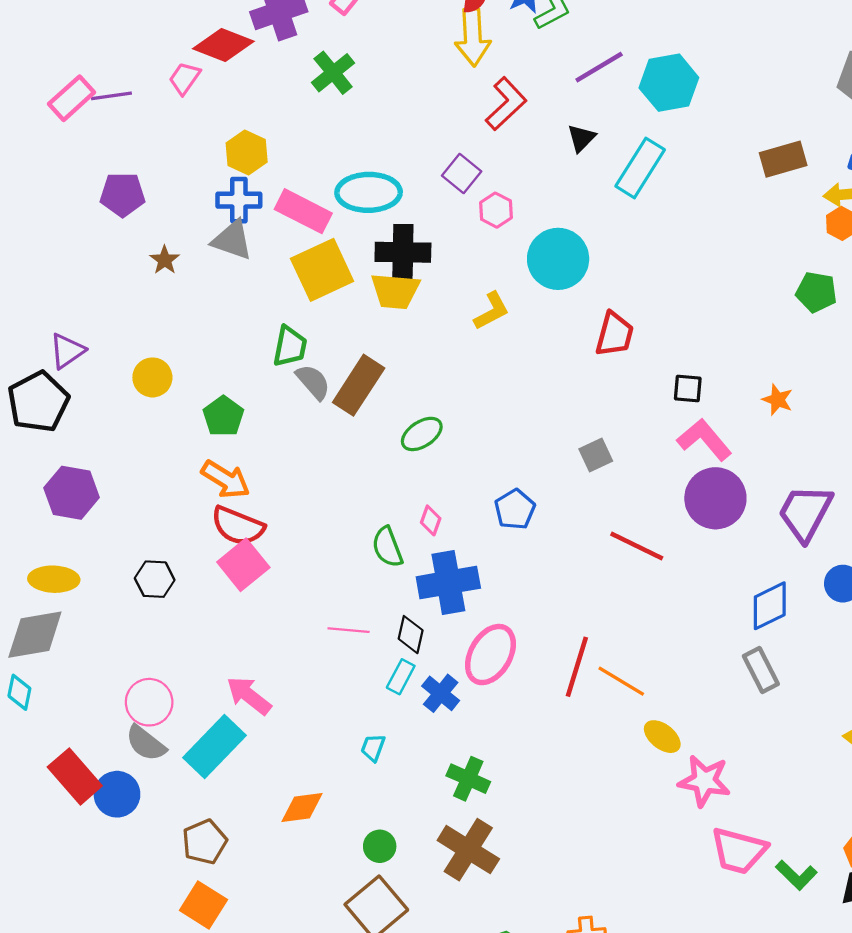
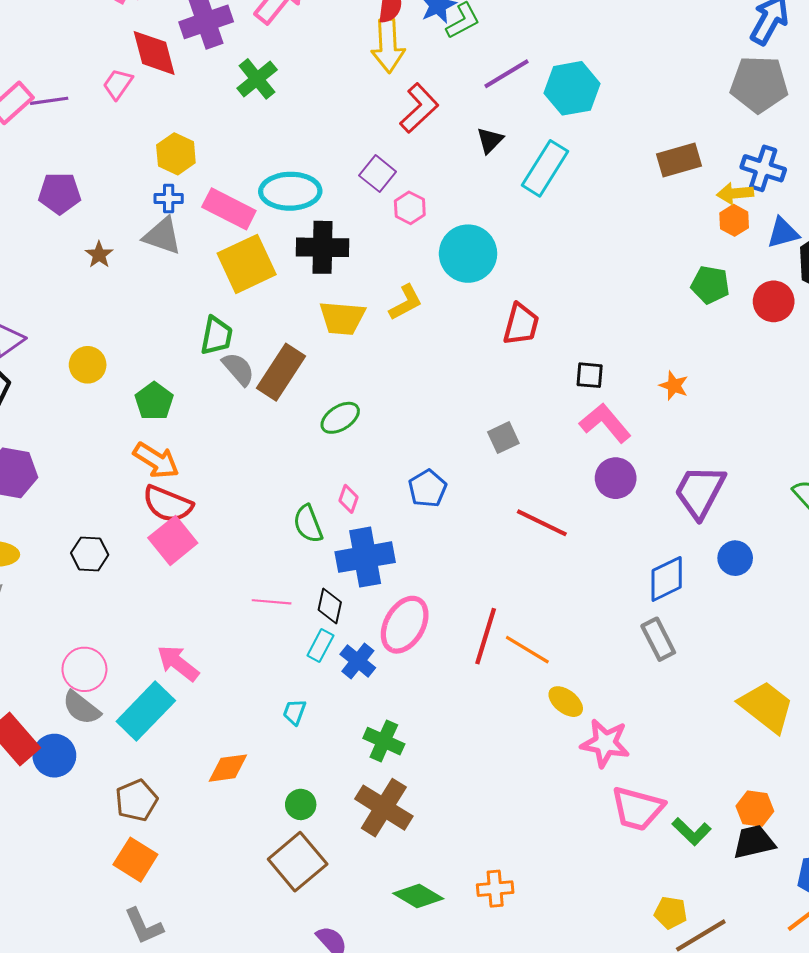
red diamond: (223, 45) -> (154, 53), turned 54
blue cross: (239, 200) -> (169, 198), size x0.7
yellow trapezoid: (395, 291) -> (342, 318), moved
purple circle: (715, 498) -> (616, 478), size x0.7

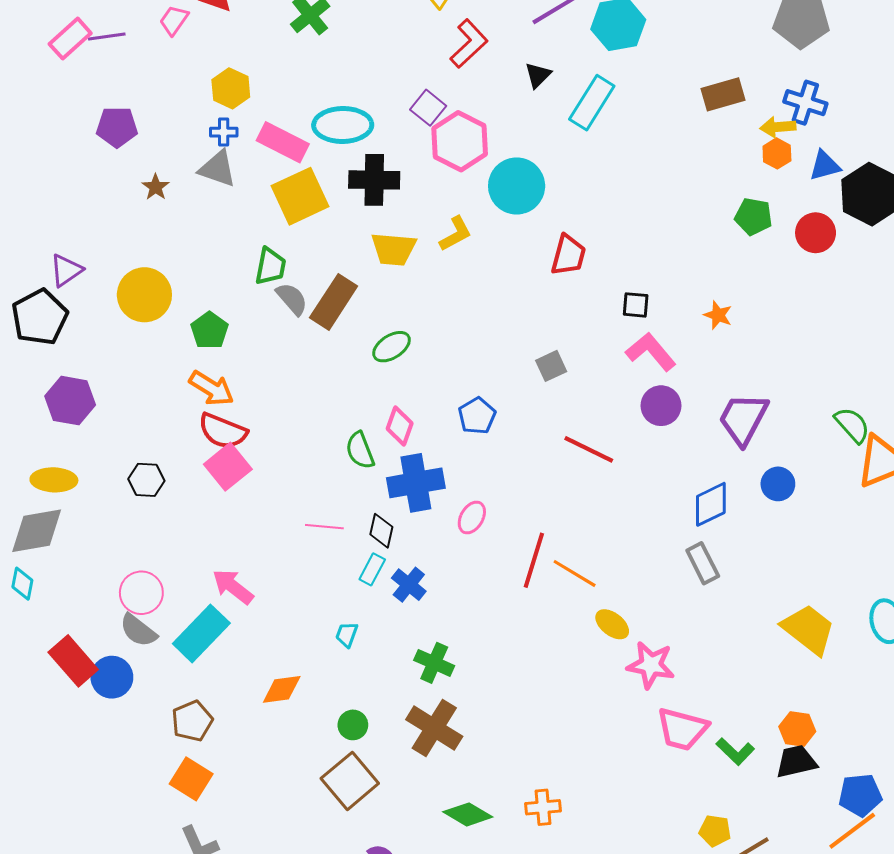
pink hexagon: (410, 208) -> (460, 141), size x1.8
yellow circle: (88, 365) -> (144, 295), size x1.5
pink diamond: (348, 499) -> (400, 426), size x1.4
pink ellipse: (405, 625) -> (472, 518), moved, size x0.6

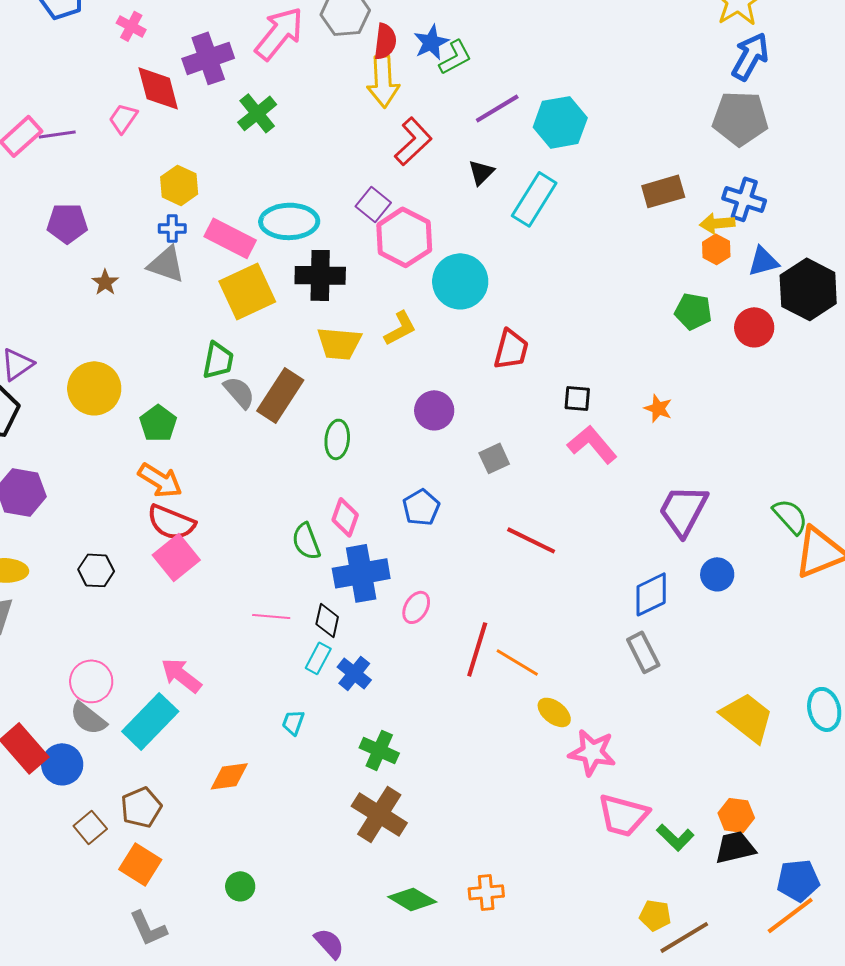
green ellipse: (392, 347) -> (337, 439), turned -51
purple circle: (661, 406) -> (434, 410), moved
green circle: (353, 725) -> (240, 886), moved
brown square: (350, 781) -> (90, 827), moved, size x0.6

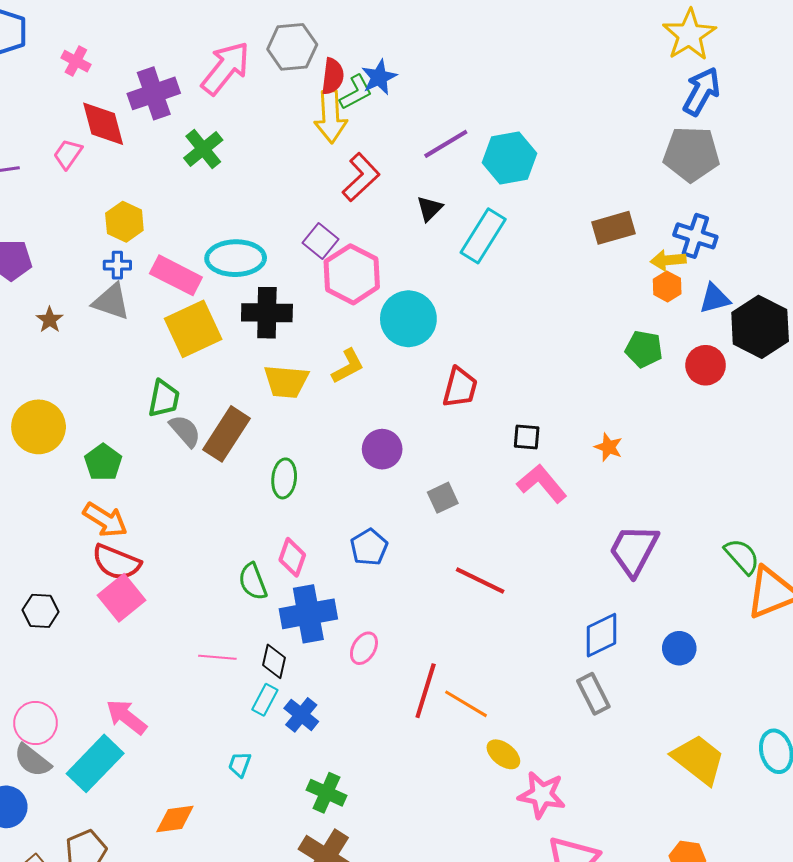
green L-shape: (455, 57) -> (356, 92), moved
blue circle: (717, 574) -> (679, 648), moved

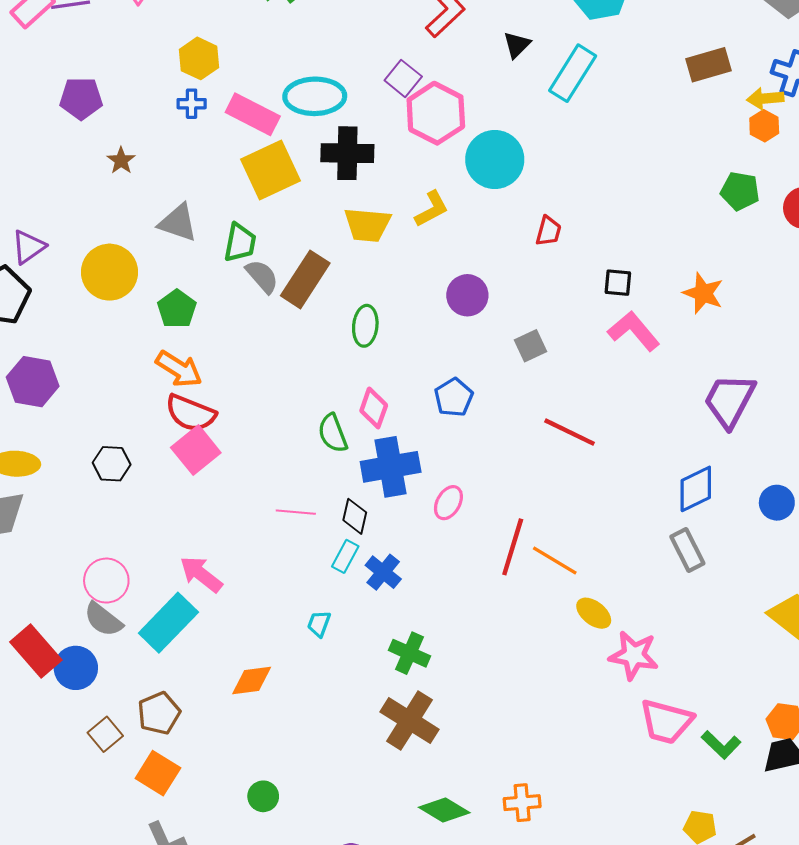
gray triangle: (111, 302) -> (178, 223), moved
red trapezoid: (460, 387) -> (548, 231), size x0.7
orange star: (609, 447) -> (703, 293), size x1.4

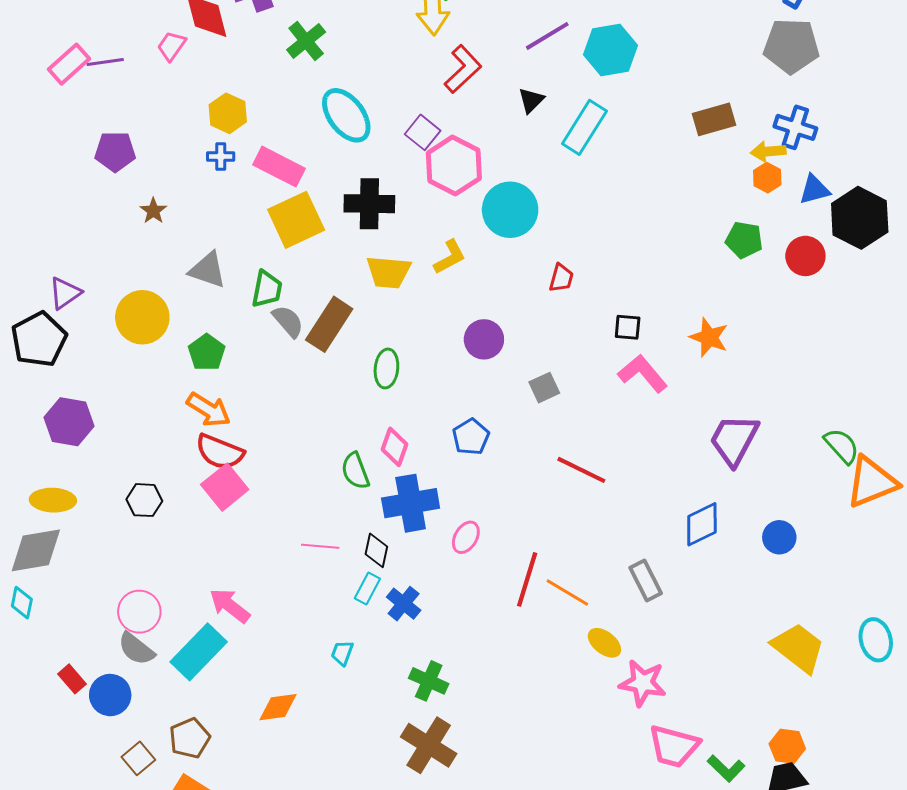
cyan ellipse: (315, 96) -> (346, 115), moved, turned 54
gray rectangle: (687, 550) -> (646, 580), moved
red rectangle: (36, 651) -> (72, 679), size x0.6

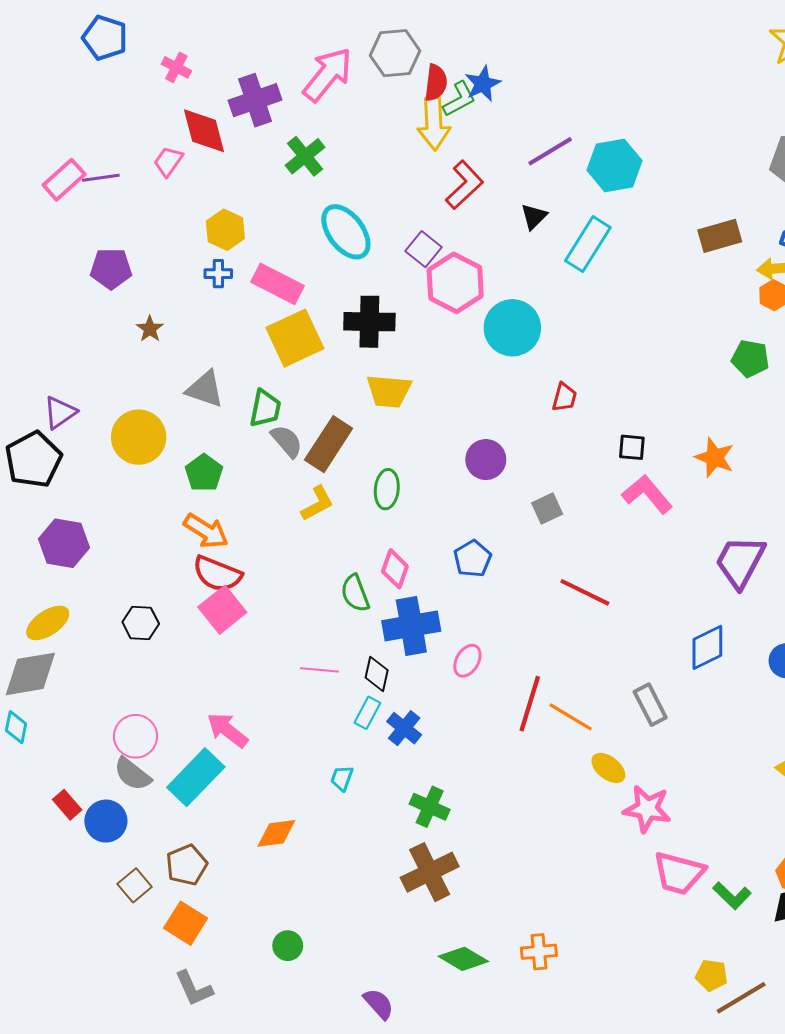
yellow L-shape: (450, 257) -> (317, 503), moved
yellow ellipse: (53, 500) -> (48, 623), turned -36
brown cross: (429, 745) -> (430, 872), turned 32

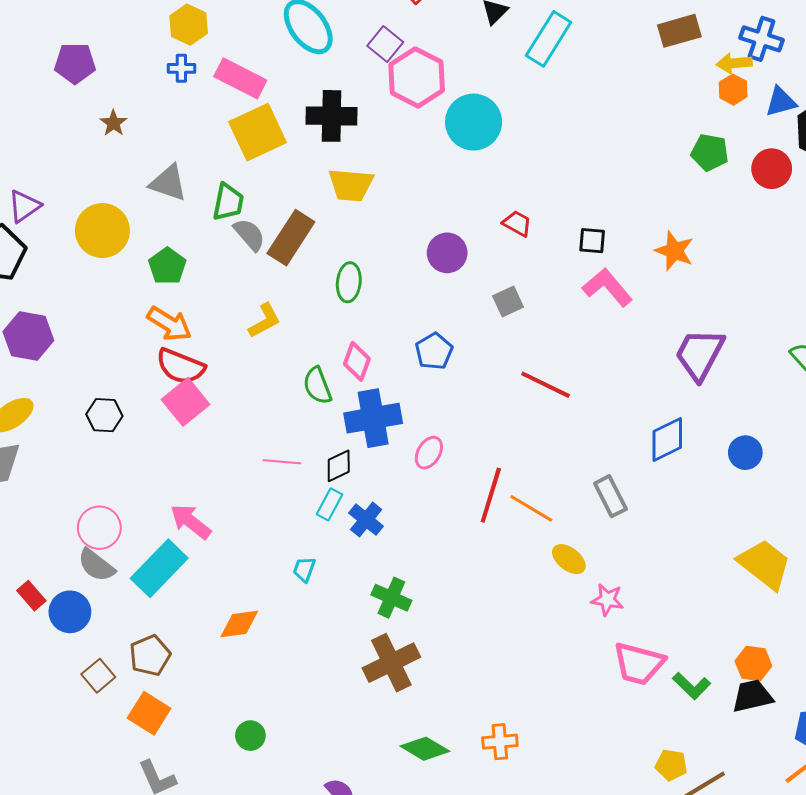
red trapezoid: (564, 397) -> (517, 223), moved, turned -76
yellow L-shape: (317, 503) -> (265, 321), moved
black diamond: (377, 674) -> (339, 466), turned 52
pink star: (647, 809) -> (607, 600), size x0.7

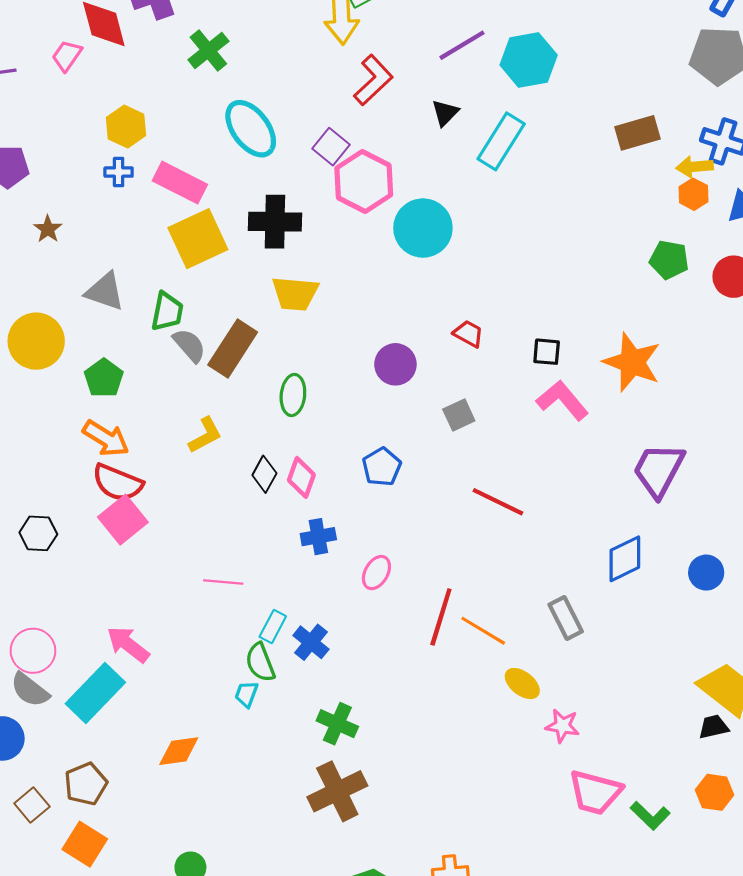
orange star: (674, 251) -> (632, 362), size x1.4
green semicircle: (317, 386) -> (260, 662), moved
blue cross: (373, 418) -> (318, 537), size x0.6
black diamond: (339, 466) -> (264, 474), moved, turned -36
black trapezoid: (752, 696) -> (714, 727), moved, size x0.7

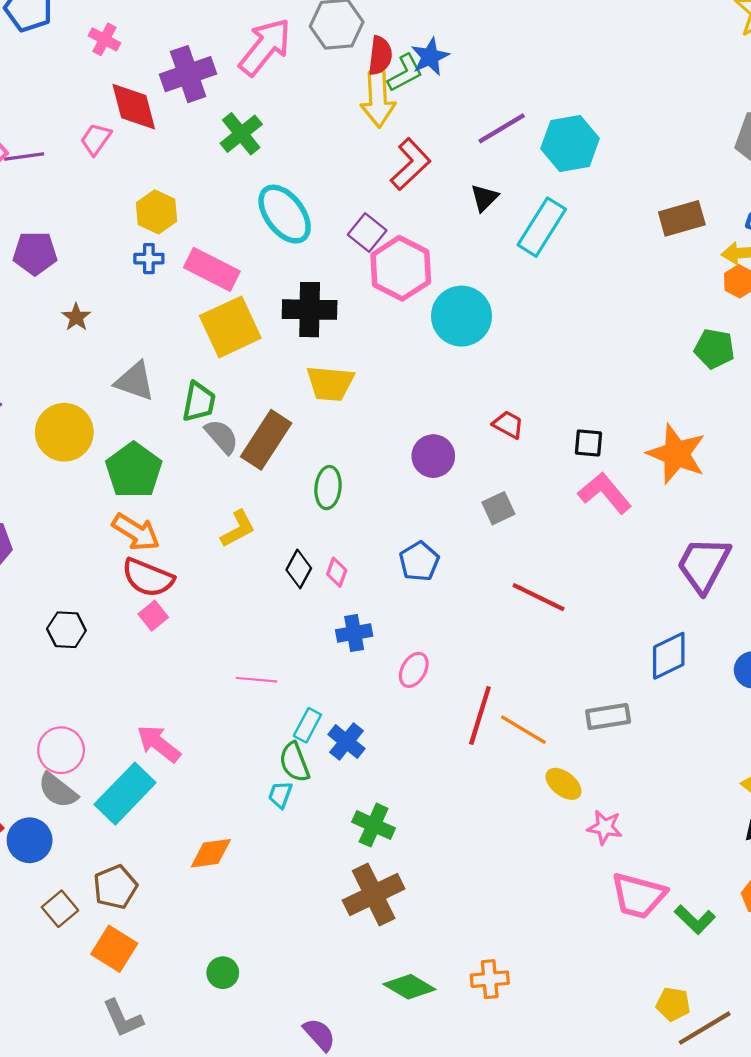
green pentagon: (104, 378) -> (134, 470), size x1.4
pink diamond: (301, 477) -> (337, 572), size x0.7
pink square: (123, 520) -> (153, 616), size x0.6
gray rectangle: (566, 618) -> (608, 717), turned -72

